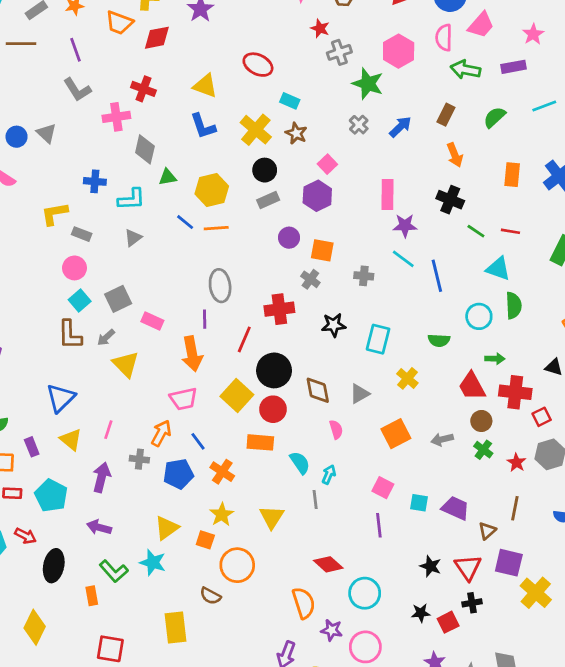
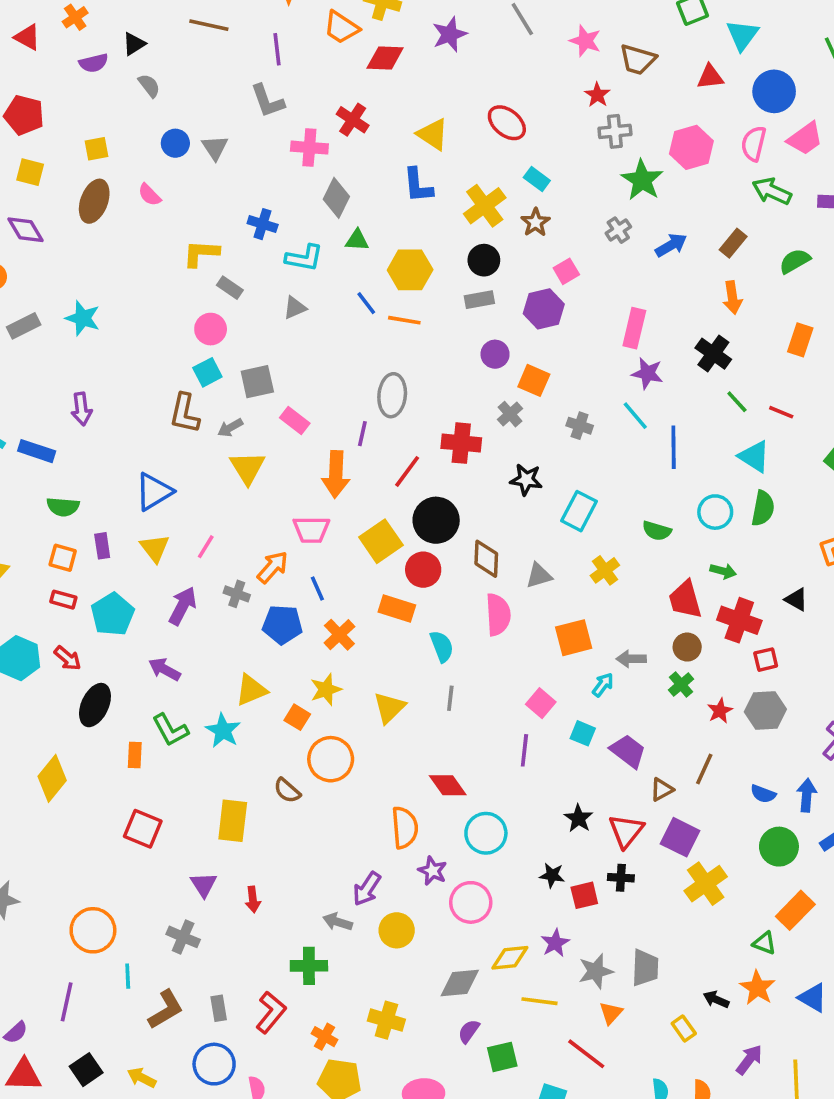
pink semicircle: (336, 430) -> (498, 615), size x1.6
cyan arrow: (329, 475) -> (603, 685), moved

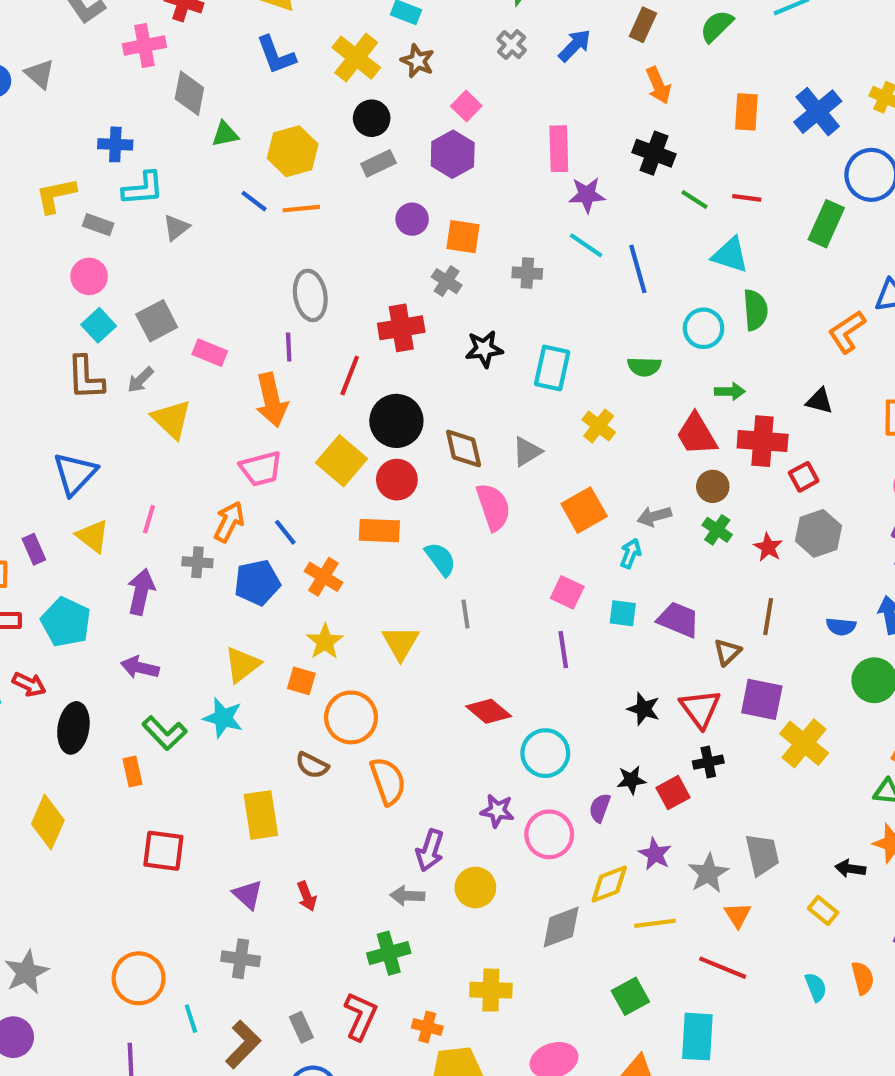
cyan L-shape: (304, 258) -> (143, 188), moved
orange semicircle: (405, 828) -> (388, 781), moved
purple semicircle: (469, 1031) -> (600, 808), moved

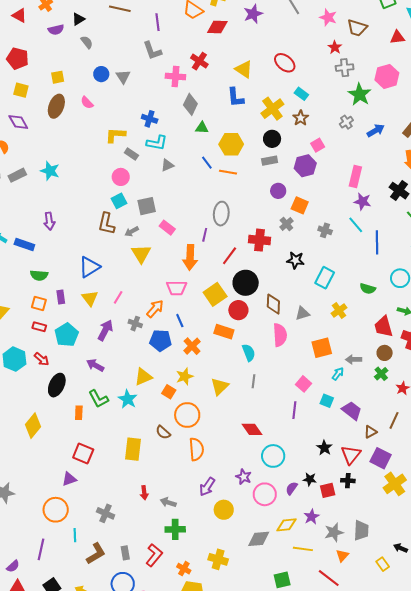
purple triangle: (248, 895) -> (69, 479), moved, turned 42
gray arrow: (407, 896) -> (168, 502), moved

